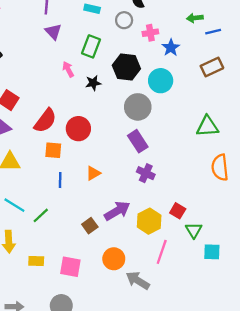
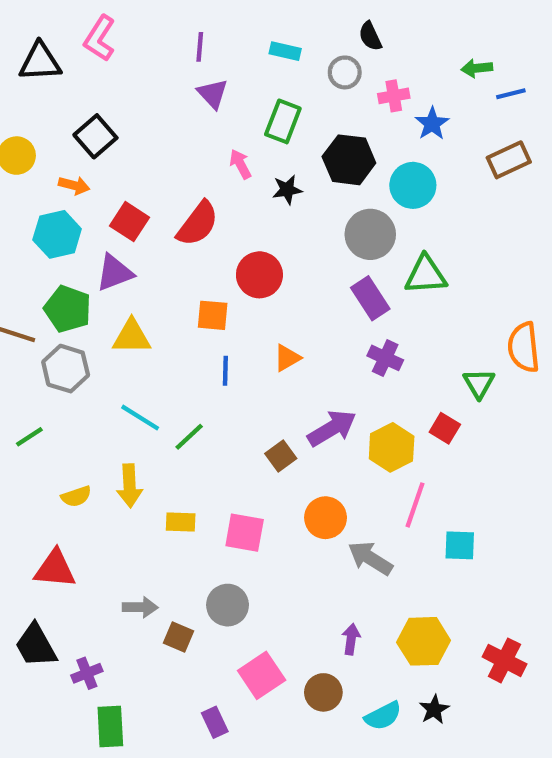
red semicircle: (45, 121) -> (198, 224), moved
green triangle: (207, 126) -> (426, 275), moved
green triangle: (194, 230) -> (479, 383), moved
cyan square: (212, 252) -> (460, 545), moved

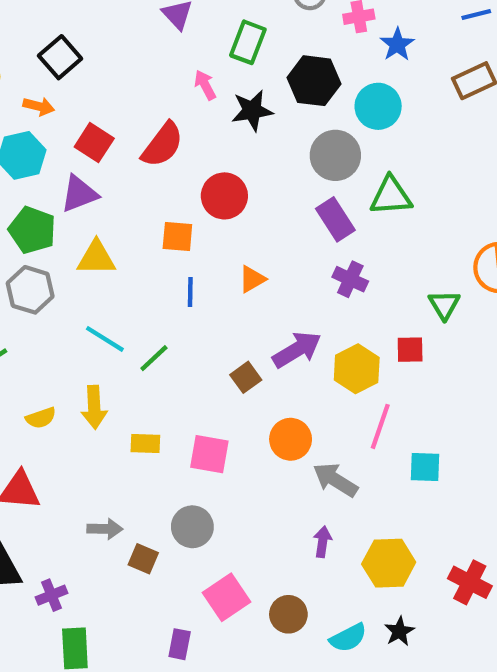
black star: (287, 190) -> (252, 111), size x1.4
red square: (445, 428) -> (410, 350), turned -32
purple arrow: (351, 639) -> (323, 542), moved
purple rectangle: (215, 722) -> (180, 644), turned 36

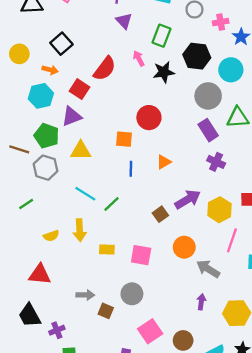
red semicircle: (162, 145) -> (105, 69), moved

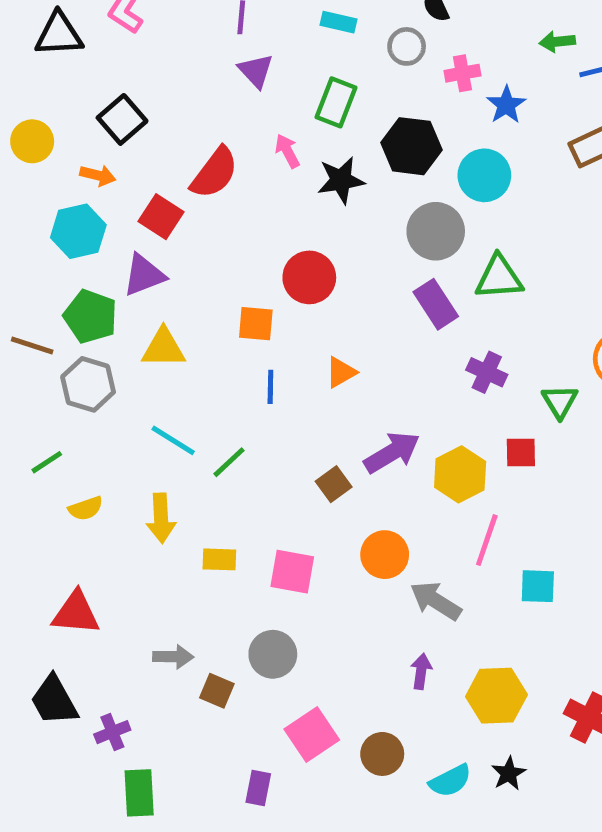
purple cross: (216, 162) -> (487, 372), moved
yellow semicircle: (51, 236) -> (86, 508), moved

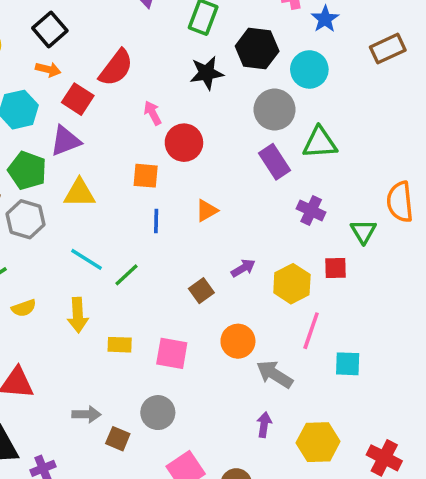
pink arrow: (287, 151) -> (153, 113), moved
orange arrow: (98, 175) -> (48, 69), moved
purple arrow: (392, 452) -> (243, 268), size x0.6

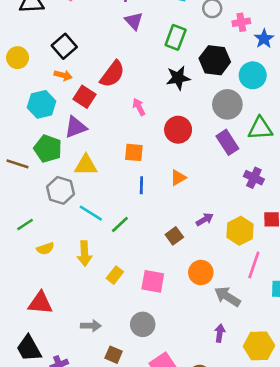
red circle: (184, 143) -> (178, 130), moved
gray hexagon: (25, 219) -> (60, 190), moved
yellow rectangle: (120, 345) -> (115, 275), turned -54
brown square: (118, 439) -> (114, 355), moved

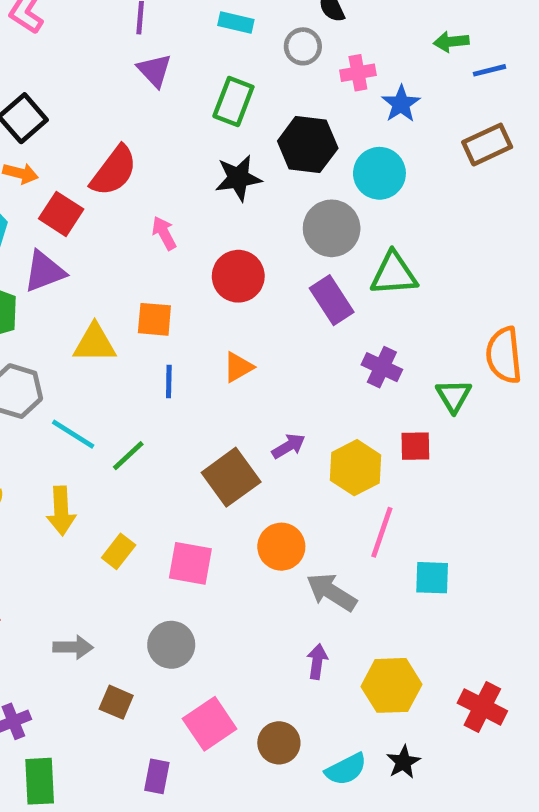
yellow triangle: (86, 165) -> (95, 343), moved
brown square: (174, 236) -> (231, 477), size x1.6

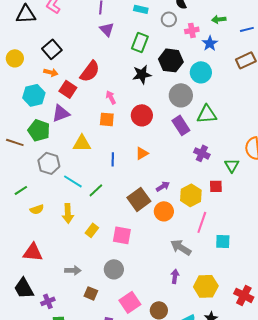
green arrow: (451, 42) -> (219, 19), moved
orange square: (154, 319) -> (107, 119), moved
orange circle: (281, 547) -> (164, 211), moved

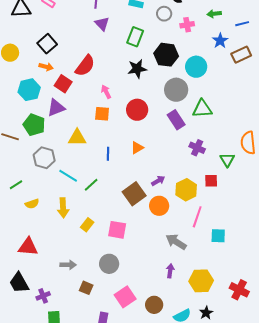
blue star: (210, 43) -> (220, 41), moved

